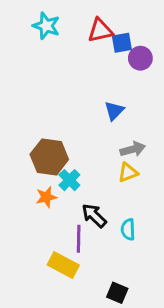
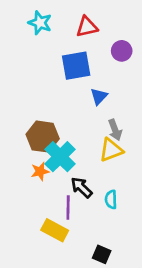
blue square: (122, 43) -> (76, 66), moved, size x1.6
gray arrow: (133, 149) -> (115, 130), turned 85
yellow triangle: (128, 172) -> (111, 150), size x1.4
cyan cross: (69, 180) -> (60, 157), size x1.6

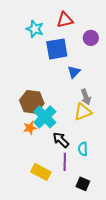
cyan star: (40, 23) -> (35, 29), moved
purple line: (68, 208) -> (65, 162), moved
black square: (102, 254) -> (83, 184), moved

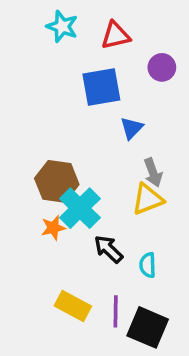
cyan star: (35, 29) -> (62, 26), moved
purple line: (65, 162) -> (116, 311), moved
black square: (83, 184) -> (148, 327), size x1.6

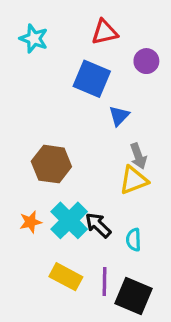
cyan star: (62, 26) -> (34, 39), moved
blue square: (101, 87) -> (92, 79), turned 33
cyan cross: (80, 208) -> (69, 220), moved
orange star: (53, 228) -> (31, 222), moved

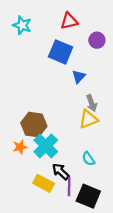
brown hexagon: (51, 164) -> (34, 125), moved
black arrow: (98, 225) -> (61, 172), moved
cyan semicircle: (134, 240) -> (88, 159), turned -32

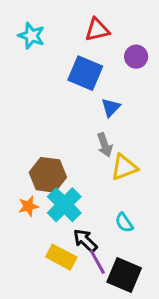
gray arrow: (92, 103) -> (105, 145), moved
purple line: (69, 187) -> (97, 262), turned -30

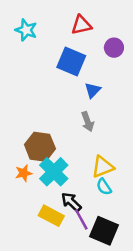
yellow triangle: (124, 167) -> (103, 167), moved

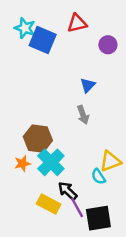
blue square: (71, 61) -> (43, 40), moved
yellow triangle: (103, 167) -> (110, 161), moved
black square: (104, 231) -> (98, 218), turned -32

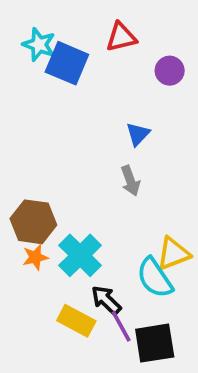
brown hexagon: (38, 139) -> (33, 222), moved
cyan semicircle: (98, 177) -> (155, 278), size x1.6

